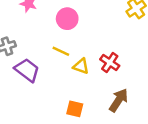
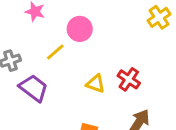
yellow line: (61, 51) -> (55, 52), moved, turned -66

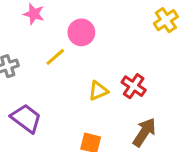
yellow triangle: (96, 84) -> (98, 91), turned -42
purple trapezoid: (34, 88) -> (26, 118), moved

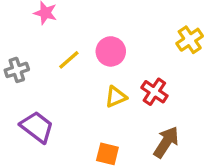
yellow cross: (166, 20) -> (190, 40), moved
pink circle: (81, 32) -> (111, 51), moved

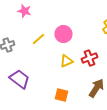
red cross: (154, 92) -> (89, 58), turned 35

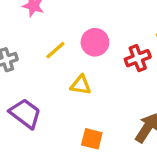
red cross: (89, 58) -> (138, 58), moved
yellow triangle: (66, 61) -> (81, 85), moved, turned 32

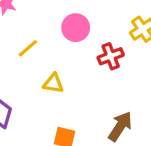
pink circle: (95, 42) -> (76, 28), moved

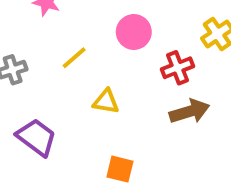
brown arrow: (120, 126) -> (189, 111), moved, turned 40

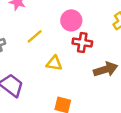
red cross: (178, 68) -> (82, 42), moved, turned 30

